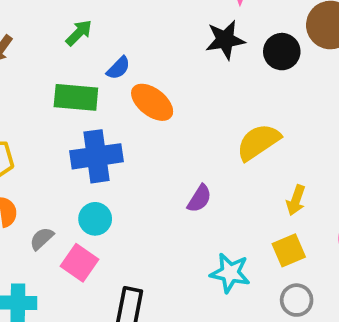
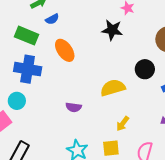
black circle: (282, 52) -> (145, 69), moved
blue semicircle: (118, 68) -> (52, 19), moved
purple semicircle: (199, 199) -> (74, 107), turned 49

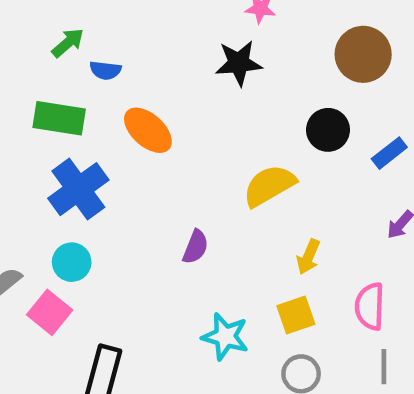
blue semicircle: (52, 19) -> (105, 70), turned 48
blue cross: (28, 69) -> (78, 189), turned -32
purple semicircle: (74, 107) -> (195, 247), turned -63

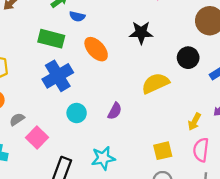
black star: (239, 63) -> (141, 33), moved
yellow arrow: (308, 257) -> (194, 122), moved
cyan circle: (72, 262) -> (77, 113), moved
cyan star: (225, 337) -> (103, 158), moved, turned -30

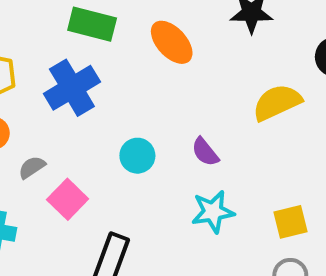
blue cross: (58, 76) -> (72, 88), moved
purple semicircle: (115, 111) -> (205, 152), turned 114
cyan star: (103, 158) -> (213, 212), moved

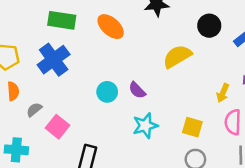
cyan circle: (137, 156) -> (107, 92), moved
yellow square: (291, 222) -> (192, 127), turned 36

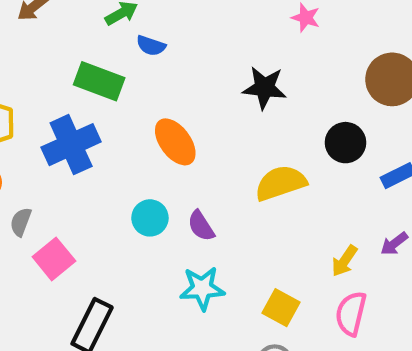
orange ellipse: (111, 27) -> (175, 142), moved
gray semicircle: (34, 110) -> (21, 222), turned -42

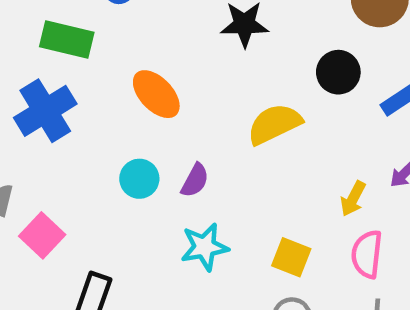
purple semicircle: (201, 226) -> (195, 180), turned -112

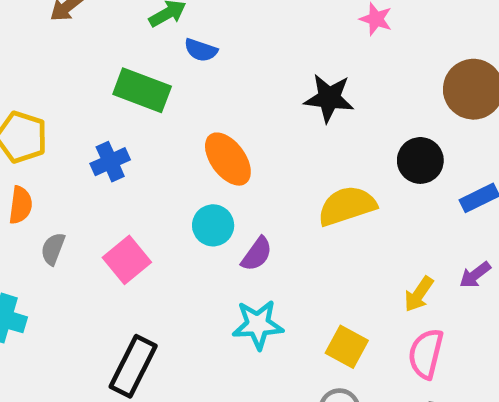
blue cross: (45, 111) -> (110, 162), size x0.6
cyan circle: (139, 179) -> (213, 225), moved
pink square: (42, 235) -> (127, 260), moved

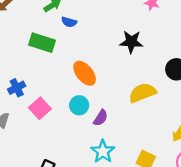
blue cross: (110, 162) -> (17, 88), moved
pink square: (127, 260) -> (40, 108), moved
cyan star: (258, 325) -> (103, 151), turned -30

